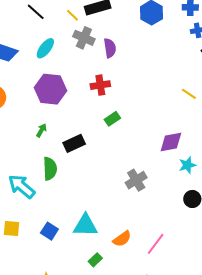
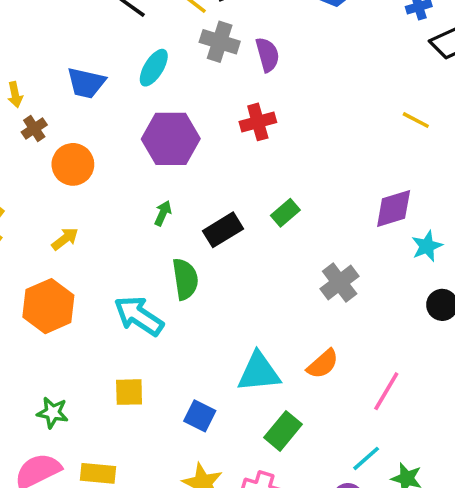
green rectangle: (112, 119) -> (285, 213), moved
blue square: (49, 231) -> (200, 416), moved
orange semicircle: (122, 239) -> (323, 364), moved
green rectangle: (95, 260) -> (283, 431), size x1.5

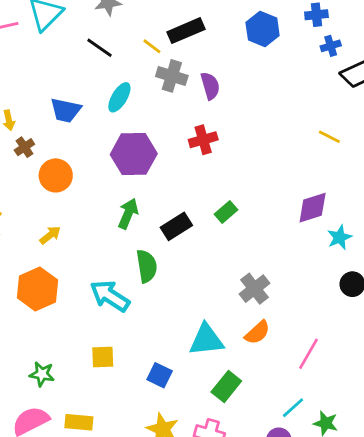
green arrow: (163, 213) -> (128, 214), size x1.5
gray cross: (340, 283) -> (254, 289), moved

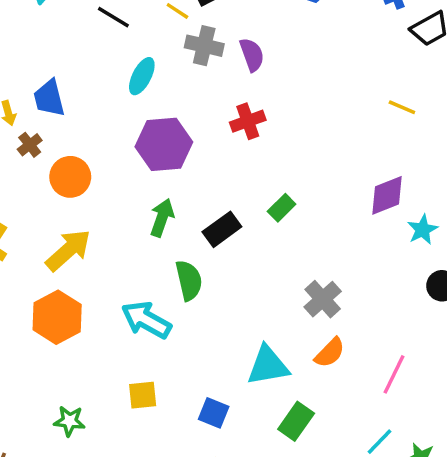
blue trapezoid: (66, 110) -> (49, 98), moved, turned 68
yellow arrow: (50, 235) -> (68, 250), size x1.8

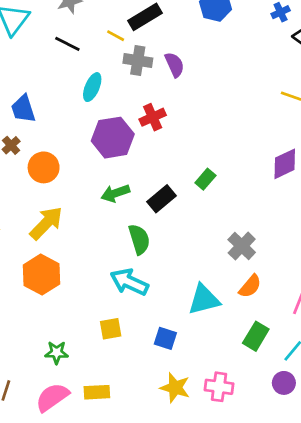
red cross: (248, 121) -> (153, 117), moved
green arrow: (162, 218) -> (115, 193), turned -124
cyan arrow: (146, 320) -> (129, 282), moved
green rectangle: (296, 421) -> (256, 336), moved

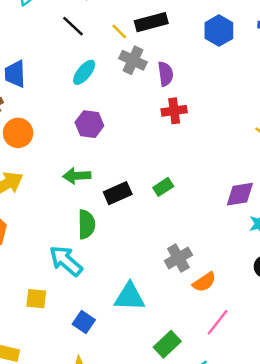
red cross: (153, 117) -> (174, 111), moved
purple hexagon: (113, 138) -> (89, 124), size x0.7
orange semicircle: (250, 286) -> (204, 282), moved

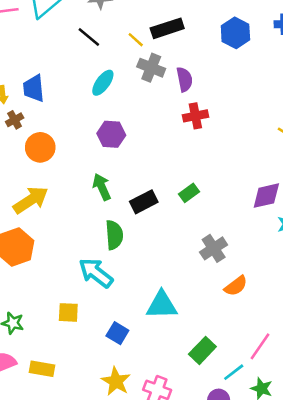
green arrow: (77, 176) -> (102, 187), turned 72
gray cross: (178, 258) -> (214, 248), moved
pink line: (218, 322) -> (260, 346), moved

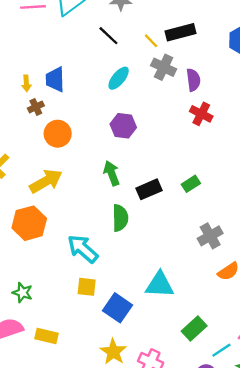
red cross: (195, 116) -> (201, 114), turned 35
cyan arrow: (96, 273) -> (83, 249), moved
yellow square: (68, 312) -> (87, 287), moved
blue square: (117, 333) -> (117, 308), size x1.4

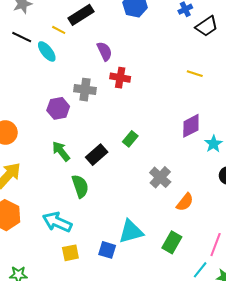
gray cross: (164, 67) -> (85, 90), moved
cyan ellipse: (119, 78) -> (47, 51), moved, turned -60
blue square: (117, 308) -> (107, 250), moved, size x0.7
green rectangle: (194, 328) -> (172, 242), moved

